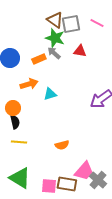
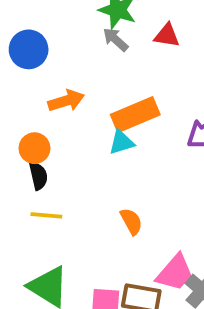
orange rectangle: (39, 59) -> (135, 115), moved, size x1.6
cyan triangle: (50, 94) -> (121, 142), moved
orange semicircle: (62, 145) -> (131, 221), turned -104

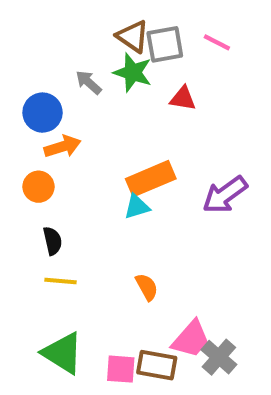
gray arrow: (116, 39) -> (89, 82), moved
orange arrow: (66, 101) -> (63, 147), moved
orange circle: (34, 148) -> (38, 187), moved

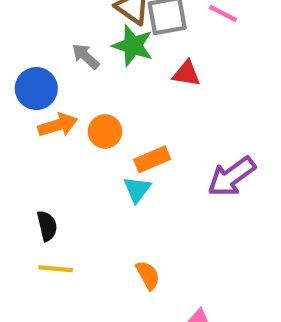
orange rectangle: (151, 179) -> (152, 159), size x0.7
orange circle: (38, 187) -> (105, 131), moved
cyan triangle: (137, 207) -> (137, 189), turned -36

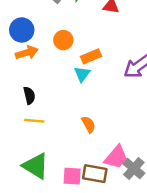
blue circle: (36, 89) -> (22, 30), moved
orange arrow: (58, 125) -> (27, 53), moved

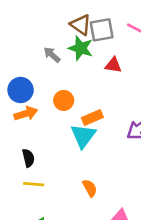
cyan triangle: (82, 74) -> (83, 136), size x1.5

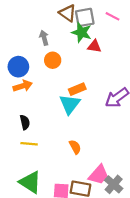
green star: (81, 48) -> (82, 32), moved
gray arrow: (52, 55) -> (44, 38), turned 32
orange circle: (64, 100) -> (53, 60), moved

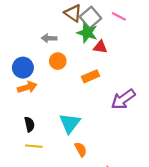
gray square: (85, 17) -> (90, 17), turned -30
gray arrow: (44, 38) -> (49, 38), turned -72
orange rectangle: (77, 89) -> (90, 76), moved
cyan triangle: (70, 104) -> (70, 123), moved

